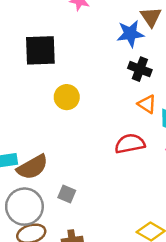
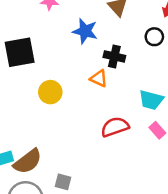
blue star: (130, 34) -> (85, 31), moved, turned 30
orange triangle: (147, 104) -> (99, 78), moved

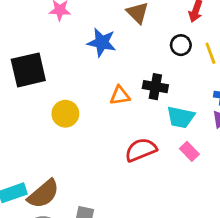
black cross: (114, 56) -> (155, 87), moved
orange triangle: (99, 78) -> (120, 96), turned -30

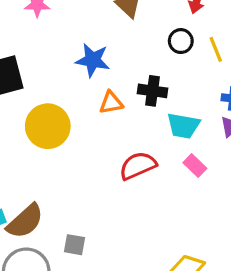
blue star: (102, 42) -> (93, 60), moved
yellow circle: (65, 114) -> (48, 126), size x1.4

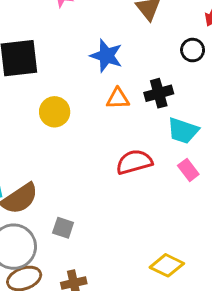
black cross: (152, 91) -> (159, 93), turned -32
yellow circle: (48, 126) -> (55, 112), size x0.7

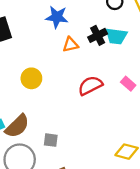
yellow circle: (55, 112) -> (31, 78), moved
cyan trapezoid: (183, 131) -> (116, 36), moved

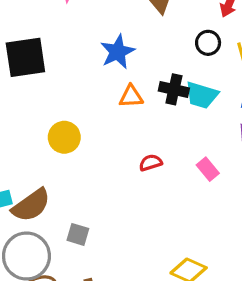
blue star: (57, 17) -> (118, 52), turned 30
black cross: (98, 35) -> (174, 89), turned 30
red semicircle: (90, 86) -> (151, 163), size x0.6

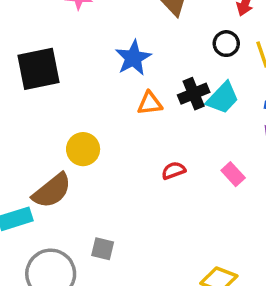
black cross: (174, 89) -> (194, 94), turned -32
cyan trapezoid: (202, 95) -> (223, 98), turned -60
brown semicircle: (31, 205) -> (52, 191), moved

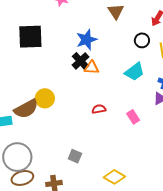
black cross: (194, 94) -> (80, 61), moved, turned -30
yellow circle: (83, 149) -> (45, 98), moved
gray square: (103, 249) -> (75, 156), moved

